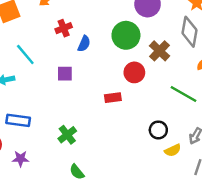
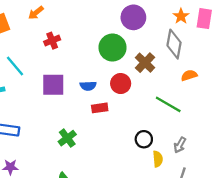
blue semicircle: (84, 44) -> (88, 86), moved, turned 63
purple square: (65, 74) -> (53, 85), size x1.5
green cross: (67, 135) -> (67, 138), moved
yellow semicircle: (173, 150) -> (158, 159), turned -70

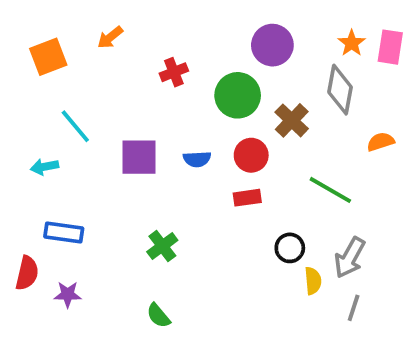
red cross: (52, 41) -> (174, 72), moved
orange semicircle: (189, 75) -> (381, 142), moved
red rectangle: (100, 108) -> (247, 198), moved
gray arrow: (180, 145) -> (350, 258), size x1.5

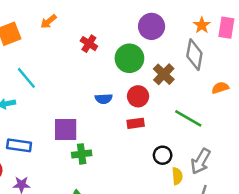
red cross: (174, 72) -> (89, 44), turned -35
purple square: (139, 157) -> (66, 129), moved
green cross: (162, 246) -> (82, 154), turned 30

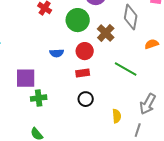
black circle: (163, 155) -> (86, 99), moved
gray arrow: (201, 161) -> (148, 104), moved

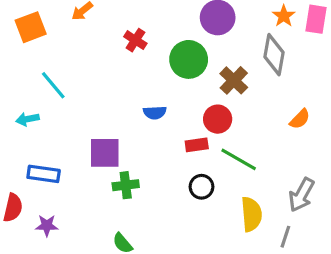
orange semicircle: (152, 44) -> (300, 119), moved, turned 152
red circle: (85, 51) -> (218, 119), moved
green line: (126, 69) -> (239, 159), moved
yellow semicircle: (117, 116) -> (251, 214), size x1.5

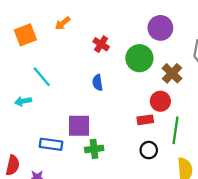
blue semicircle: (155, 113) -> (98, 83), moved, turned 84
green line: (239, 159) -> (176, 130), turned 68
blue rectangle: (44, 174) -> (51, 144), moved

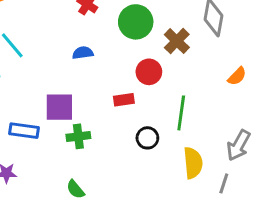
blue semicircle: (98, 83) -> (83, 53), turned 91
red circle: (160, 101) -> (149, 72), moved
red rectangle: (145, 120) -> (124, 100), moved

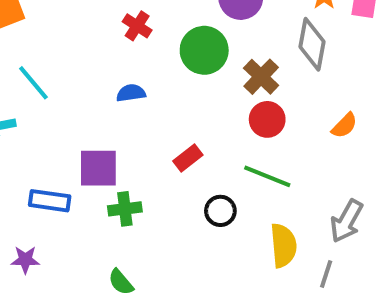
red circle: (149, 72) -> (267, 119), moved
red rectangle: (124, 100) -> (188, 158), turned -30
green line: (181, 113) -> (267, 176), turned -76

